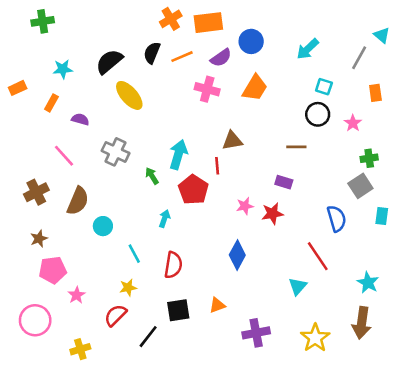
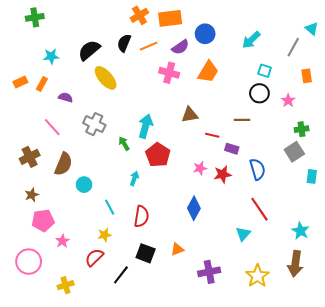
orange rectangle: (18, 88) -> (20, 82), moved
red line: (217, 166) -> (212, 135), moved, turned -72
blue semicircle: (337, 219) -> (257, 169), moved
black square: (178, 310) -> (146, 253), turned 30

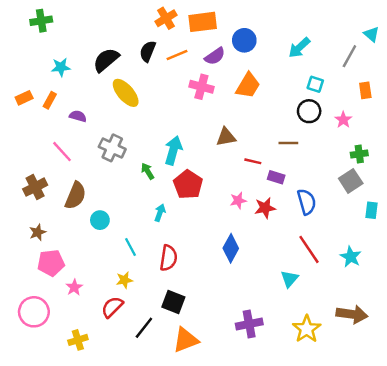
cyan star: (300, 231) -> (351, 257), moved
orange triangle: (177, 249) -> (186, 340), moved, size x1.6
brown arrow: (295, 264) -> (352, 314), turned -90

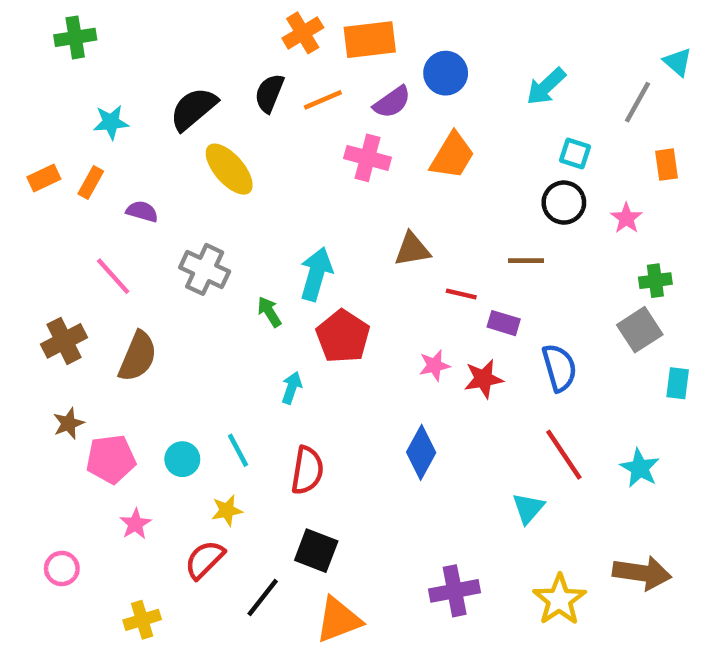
cyan circle: (100, 220) -> (182, 459), moved
pink pentagon: (51, 263) -> (111, 459), moved
pink circle: (34, 312) -> (62, 568), size x0.6

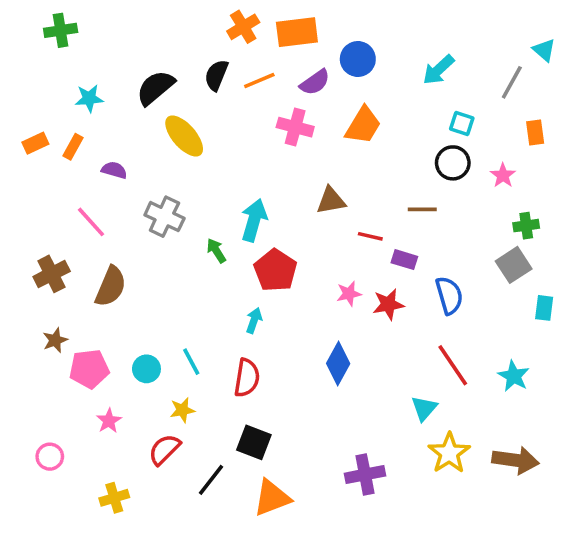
cyan arrow: (292, 388) -> (254, 320), moved
yellow star: (559, 600) -> (449, 453), moved

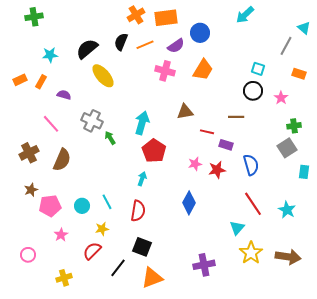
cyan arrow: (438, 70) -> (245, 15), moved
orange rectangle: (535, 132) -> (299, 74), turned -64
green arrow: (216, 251) -> (110, 138), moved

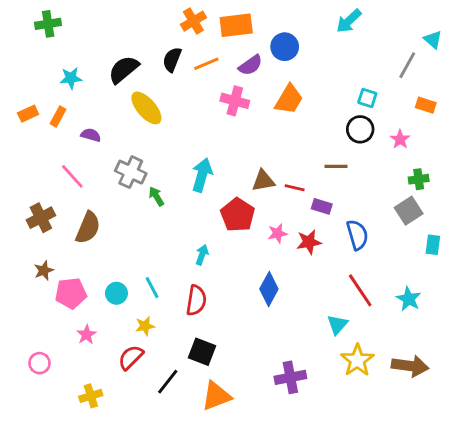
brown triangle: (185, 112) -> (263, 181), moved
red pentagon: (154, 151) -> (238, 215), moved

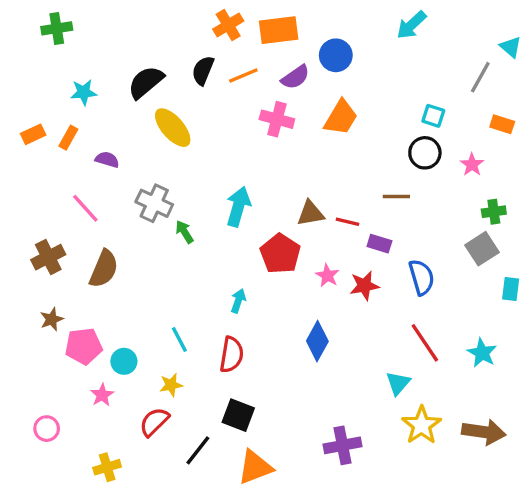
pink star: (278, 233) -> (327, 276), turned -30
cyan circle: (116, 293) -> (124, 361), moved

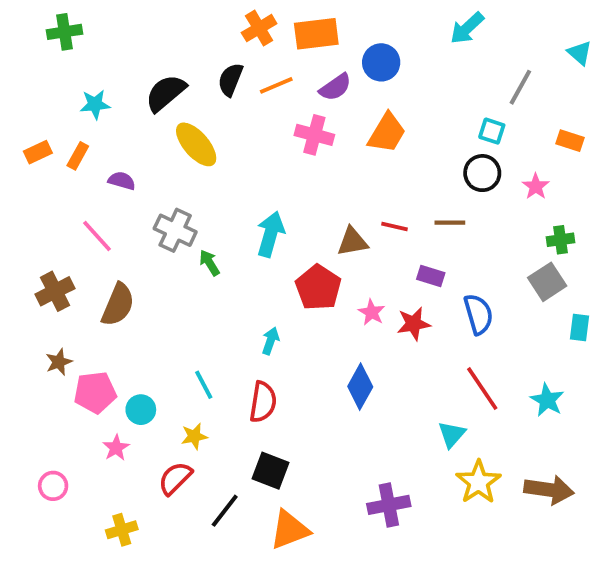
gray line: (480, 77) -> (520, 87), moved
red line: (348, 222) -> (395, 226), moved

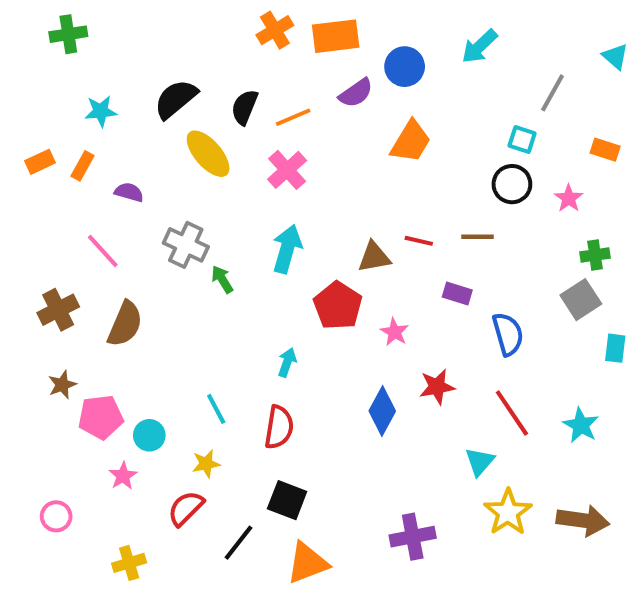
cyan arrow: (467, 28) -> (480, 46), moved
black semicircle: (230, 80) -> (245, 107), moved
orange line: (276, 85) -> (293, 117), moved
pink cross: (314, 135) -> (287, 170), moved, turned 33
red star: (414, 324) -> (437, 387), moved

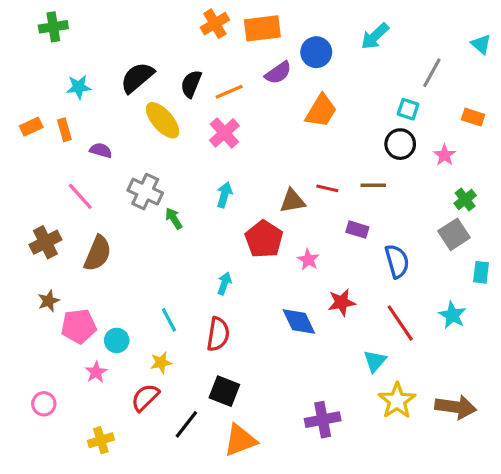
orange rectangle: (82, 166) -> (64, 130), turned -45
cyan arrow: (287, 249) -> (224, 195), size x0.7
green cross: (595, 255) -> (465, 199), turned -30
blue diamond: (382, 411) -> (299, 321), turned -54
cyan star: (581, 425) -> (452, 315), moved

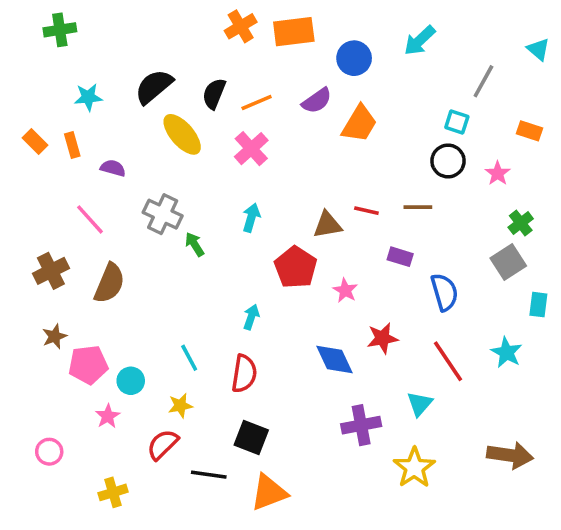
purple semicircle: (278, 73) -> (317, 101), moved
orange rectangle: (31, 127) -> (35, 141), turned 70
yellow star: (397, 401) -> (414, 468), moved
purple cross: (323, 420) -> (361, 425), moved
black line: (186, 424) -> (209, 475), turned 60

